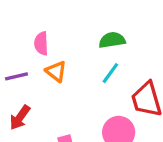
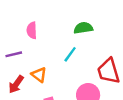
orange triangle: (56, 71) -> (39, 75), moved
cyan line: (110, 73) -> (70, 54), moved

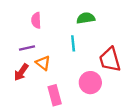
purple line: (14, 54) -> (27, 48), moved
cyan line: (70, 54) -> (73, 43), turned -42

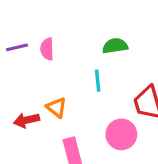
purple line: (27, 48) -> (17, 47), moved
red arrow: (21, 72) -> (26, 120), turned 42

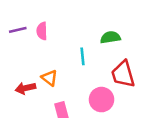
green semicircle: (115, 46) -> (110, 37), moved

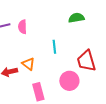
green semicircle: (110, 37) -> (76, 18), moved

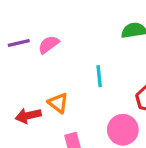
pink semicircle: (22, 27) -> (49, 45), turned 56

